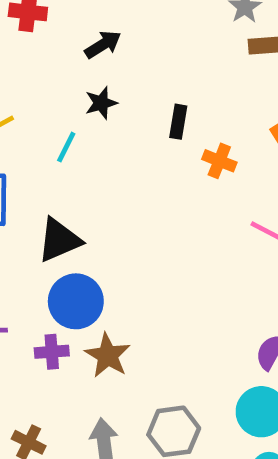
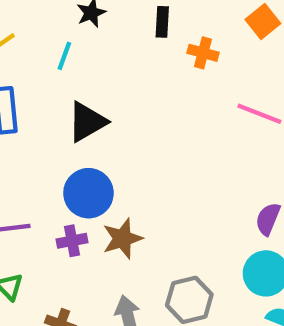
black triangle: (59, 240) -> (87, 122), moved
brown star: (108, 356) -> (122, 239), turned 30

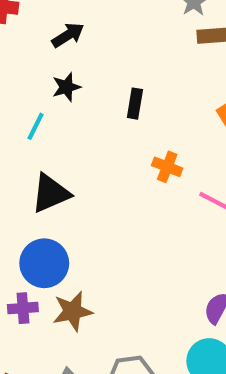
orange cross: (203, 53) -> (167, 167), moved

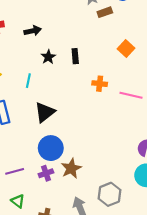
black arrow: (68, 35) -> (33, 31), turned 35
black star: (66, 87) -> (48, 57), moved

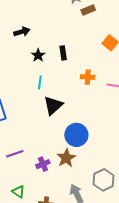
cyan line: (28, 81) -> (40, 82), moved
black triangle: (45, 112) -> (53, 105), moved
blue circle: (51, 148) -> (76, 135), moved
purple line: (15, 171) -> (15, 154), moved

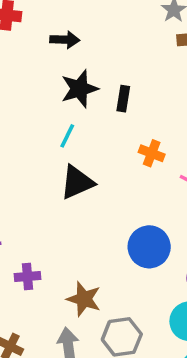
black star: (38, 55) -> (79, 89), size x1.5
blue circle: (76, 135) -> (149, 247), moved
brown star: (66, 158) -> (84, 299), moved, turned 30

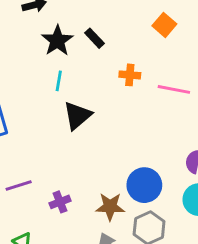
black rectangle: (123, 99) -> (94, 38), turned -36
blue circle: (149, 247) -> (144, 185), moved

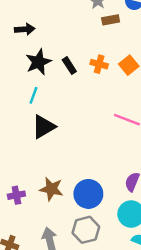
orange cross: (130, 75) -> (99, 64), moved
brown star: (110, 207) -> (51, 189), moved

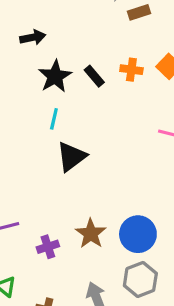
brown star: (51, 189) -> (91, 234), turned 30

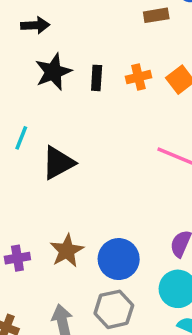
orange cross: (131, 70) -> (138, 77), turned -30
black rectangle: (94, 76) -> (97, 78), turned 35
cyan line: (54, 119) -> (21, 138), moved

